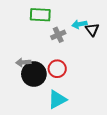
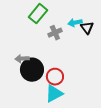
green rectangle: (40, 15) -> (38, 14), turned -54
red circle: (57, 69) -> (55, 77), moved

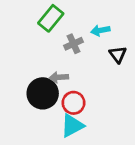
black triangle: (87, 28) -> (118, 55), moved
gray arrow: (22, 59) -> (59, 77), moved

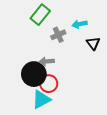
red circle: (74, 103) -> (49, 84), moved
cyan triangle: (72, 126) -> (41, 100), moved

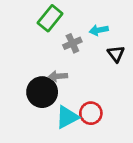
red circle: (49, 84) -> (91, 113), moved
cyan triangle: (41, 100) -> (67, 117), moved

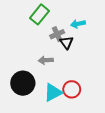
black triangle: (116, 54) -> (67, 43), moved
black circle: (42, 92) -> (23, 83), moved

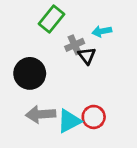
gray arrow: (46, 60) -> (41, 114), moved, size x1.5
black circle: (23, 83) -> (30, 73), moved

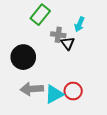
cyan arrow: (102, 31) -> (79, 24), turned -56
gray cross: (75, 45) -> (58, 35), turned 32

